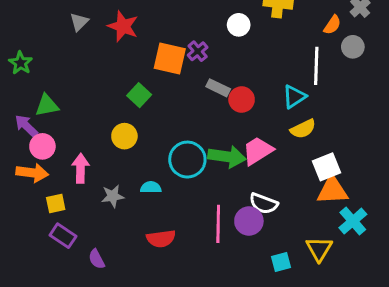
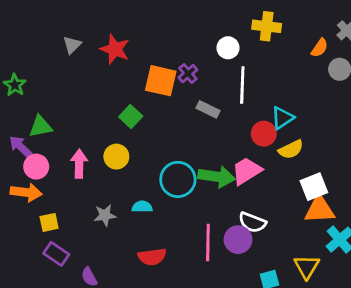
white line: (316, 66) -> (242, 85), moved
red circle: (242, 100) -> (264, 134), moved
pink arrow: (81, 168) -> (79, 164), moved

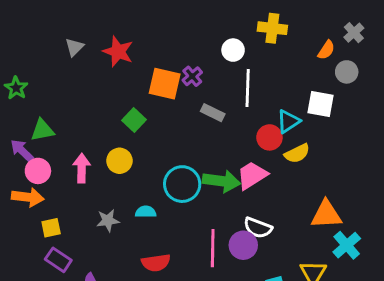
white square: (314, 187) -> (320, 104), moved, turned 32

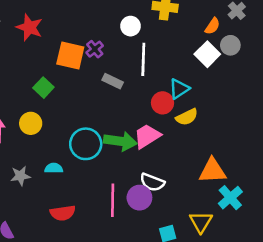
white square: (320, 104) -> (207, 54), moved, turned 35

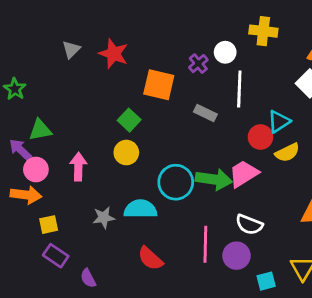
purple cross: (95, 49) -> (198, 64), moved
yellow circle: (31, 123) -> (126, 153), moved
cyan semicircle: (54, 168) -> (140, 209), size x1.6
purple circle: (139, 198) -> (236, 256), moved
red semicircle: (63, 213) -> (150, 258), turned 50

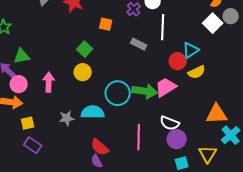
orange square: (159, 85) -> (106, 24), size x0.6
purple circle: (236, 256) -> (177, 139), moved
purple semicircle: (88, 278) -> (97, 161), moved

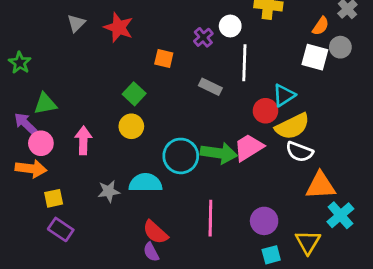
white square: (213, 23) -> (315, 57), turned -30
yellow semicircle: (197, 72) -> (292, 126), size x1.4
white semicircle: (170, 123) -> (299, 152), moved

